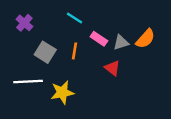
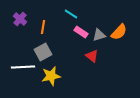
cyan line: (75, 18) -> (71, 14), moved
orange line: (75, 51) -> (43, 27), moved
gray square: (45, 52) -> (43, 52), moved, turned 30

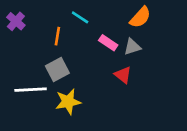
cyan line: (71, 14) -> (80, 17), moved
purple cross: (20, 19) -> (16, 21), moved
orange semicircle: (119, 32) -> (140, 17), moved

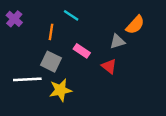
orange semicircle: (140, 17) -> (135, 25), moved
pink rectangle: (108, 43) -> (82, 51), moved
gray square: (57, 70) -> (51, 62), turned -36

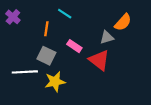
red triangle: (109, 66) -> (99, 60), size x1.5

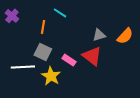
orange semicircle: (123, 22) -> (125, 36), moved
pink rectangle: (74, 46) -> (69, 60), moved
yellow star: (55, 82) -> (51, 76), turned -30

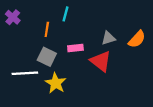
cyan line: (60, 13) -> (66, 14), turned 72
pink rectangle: (69, 60) -> (75, 48), moved, turned -40

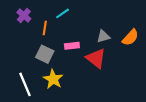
cyan line: (66, 14) -> (63, 13), turned 40
purple cross: (13, 17) -> (24, 16), moved
white line: (25, 73) -> (25, 84), moved, turned 70

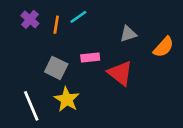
orange line: (45, 28) -> (56, 25), moved
gray triangle: (103, 36) -> (128, 34), moved

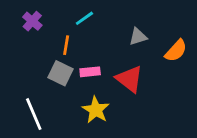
orange line: (56, 25) -> (66, 45), moved
pink rectangle: (90, 57) -> (90, 72), moved
yellow star: (67, 99) -> (96, 110), moved

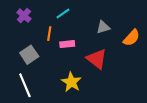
pink rectangle: (90, 72) -> (67, 44), moved
gray square: (60, 73) -> (29, 55), moved, turned 30

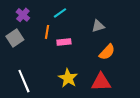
orange semicircle: (132, 38) -> (107, 52), moved
gray square: (29, 55) -> (15, 38), moved
red triangle: (97, 59) -> (101, 82), moved, turned -40

